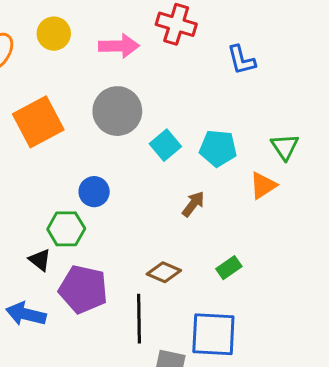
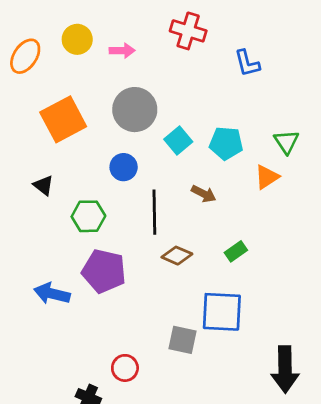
pink arrow: (119, 46) -> (122, 51), moved, size x0.7
blue circle: (94, 192) -> (124, 167), moved
brown arrow: (193, 204) -> (204, 194), turned 80
black triangle: (40, 260) -> (43, 185), moved
black line: (139, 319) -> (154, 212), moved

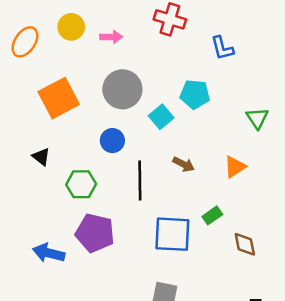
cyan pentagon: (226, 143) -> (195, 94), moved
orange triangle: (267, 177) -> (235, 167), moved
brown diamond: (177, 256) -> (245, 244), moved, turned 55
blue square: (222, 312) -> (172, 234), moved

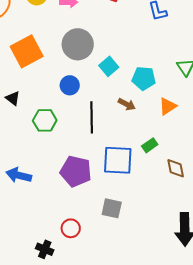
cyan pentagon: (195, 94) -> (144, 78), moved
purple pentagon: (95, 233) -> (76, 171), moved

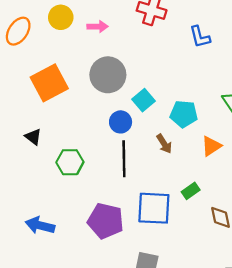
blue circle: (70, 85) -> (121, 122), moved
brown arrow: (127, 104) -> (164, 144), turned 30

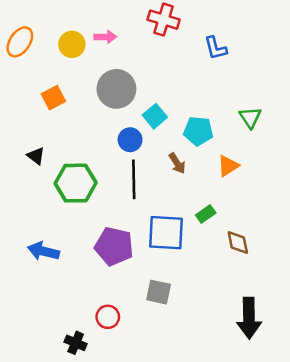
yellow circle: (61, 17) -> (72, 44), moved
orange square: (49, 83) -> (53, 98), size x0.6
green hexagon: (70, 162) -> (76, 183), size x1.4

